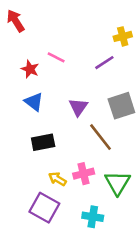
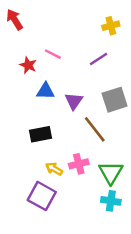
yellow cross: (123, 36) -> (111, 26), moved
blue triangle: (34, 102) -> (45, 91), moved, turned -36
cyan cross: (93, 217) -> (111, 201), moved

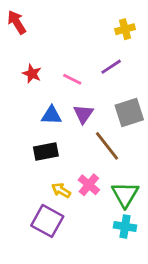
pink line: (53, 54) -> (72, 79), moved
blue triangle: (45, 91) -> (51, 115), moved
pink cross: (79, 164) -> (89, 185), turned -36

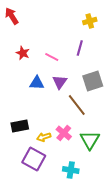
purple line: (111, 67) -> (80, 48), turned -42
black rectangle: (46, 151) -> (20, 126), moved
yellow arrow: (61, 190) -> (44, 137), turned -48
cyan cross: (125, 226) -> (71, 170), moved

